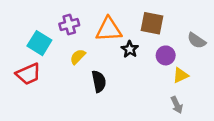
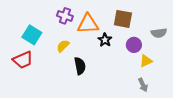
purple cross: (69, 25) -> (65, 16), moved, turned 35
gray semicircle: (197, 41) -> (159, 33), turned -42

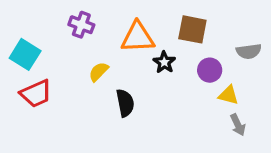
purple cross: (65, 16) -> (81, 25), moved
cyan square: (32, 35) -> (25, 54), moved
yellow triangle: (146, 61) -> (228, 95), turned 40
gray arrow: (143, 85) -> (238, 125), moved

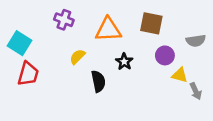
black star: (164, 62) -> (124, 62), moved
red trapezoid: (36, 94) -> (28, 74), turned -50
gray arrow: (238, 125) -> (196, 91), moved

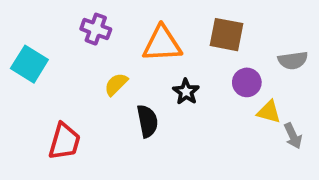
red trapezoid: (28, 74) -> (64, 141), moved

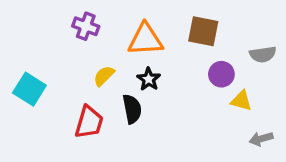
cyan square: (29, 64) -> (29, 89), moved
black star: (186, 92) -> (149, 79), moved
gray arrow: (293, 136) -> (261, 139), moved, turned 100
red trapezoid: (64, 141) -> (89, 122), moved

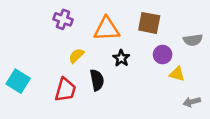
black star: (149, 79) -> (121, 58), moved
cyan square: (29, 89) -> (18, 81), moved

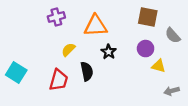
purple cross: (63, 19) -> (56, 17), turned -35
brown square: (149, 23) -> (148, 17), moved
gray semicircle: (193, 40) -> (173, 35), turned 56

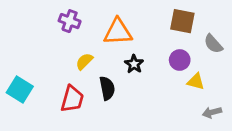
purple cross: (56, 17) -> (70, 21), turned 35

